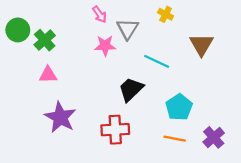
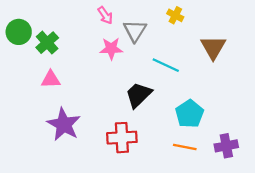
purple cross: (214, 137) -> (226, 146), turned 30

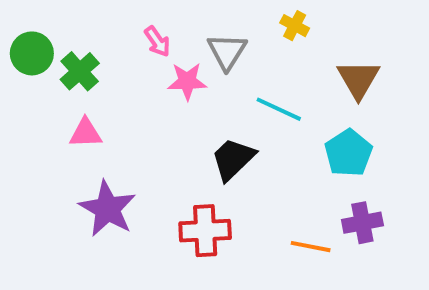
pink arrow: (105, 15) -> (157, 41), moved
cyan pentagon: (190, 114) -> (348, 153), moved
purple cross: (226, 146) -> (362, 223), moved

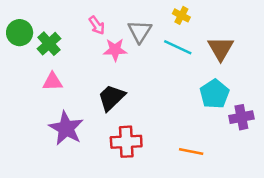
cyan line: (279, 109) -> (178, 47), moved
black trapezoid: (233, 159) -> (111, 98), moved
purple cross: (362, 223) -> (241, 117), moved

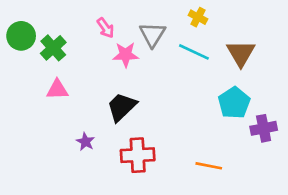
purple star: (66, 128) -> (85, 142), moved, size x0.5

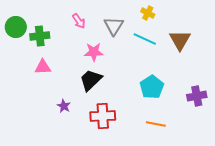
green cross: (53, 48) -> (40, 36), turned 36
pink star: (126, 55) -> (94, 52), moved
cyan pentagon: (234, 103) -> (152, 87), moved

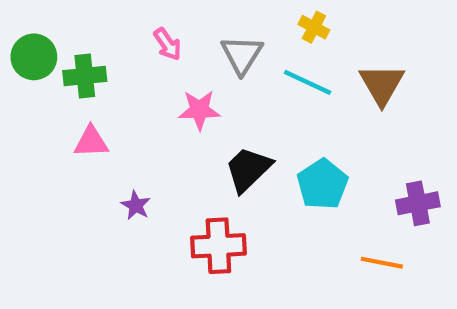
black trapezoid: (91, 80) -> (248, 169), moved
purple star: (64, 106) -> (136, 205), moved
orange line: (156, 124) -> (382, 263), moved

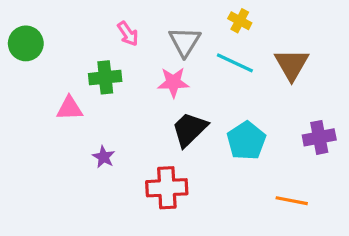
green cross: (85, 76) -> (105, 77), moved
pink star: (199, 110) -> (173, 82), moved
purple cross: (418, 203) -> (319, 137), moved

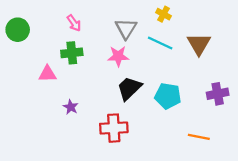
pink arrow: (128, 34) -> (74, 23), moved
cyan pentagon: (246, 141) -> (168, 96), turned -30

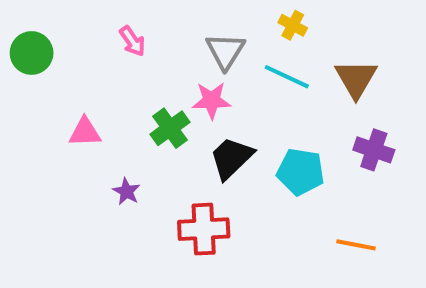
green cross: (72, 53) -> (170, 128), moved, turned -30
purple cross: (218, 94) -> (374, 150), moved, turned 30

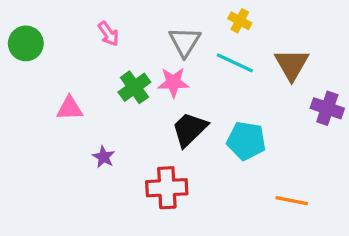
green cross: (170, 128) -> (134, 87), moved
purple cross: (374, 150) -> (327, 108), moved

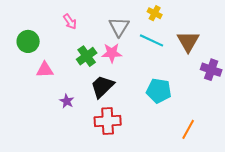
green circle: (26, 43) -> (28, 41), moved
black trapezoid: (190, 129) -> (102, 86), moved
orange line: (292, 201) -> (188, 129), turned -72

